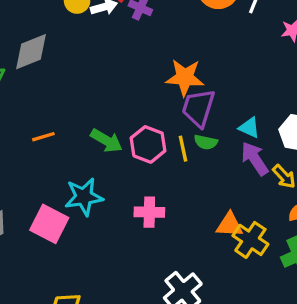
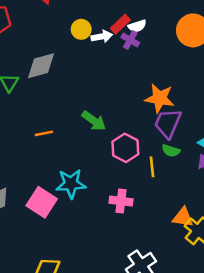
green arrow: (106, 141) -> (94, 121), moved
yellow line: (183, 149) -> (152, 167), moved

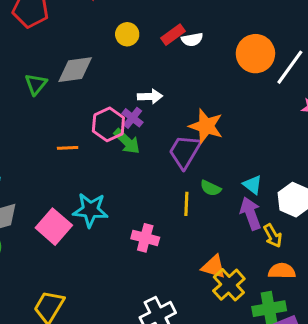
white arrow: (102, 36) -> (150, 96), moved
purple cross: (130, 40) -> (132, 118), moved
purple trapezoid: (168, 123) -> (185, 151), moved
pink hexagon: (125, 148) -> (108, 124), moved

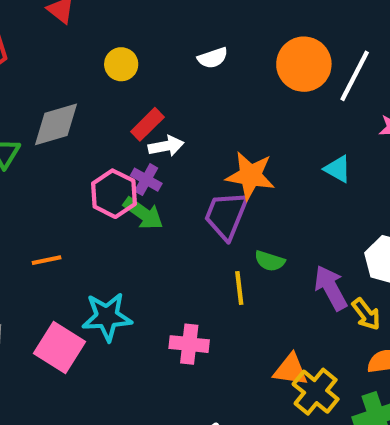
red rectangle: (173, 35) -> (147, 124), moved
orange line: (68, 148) -> (47, 260), moved
cyan triangle: (252, 185) -> (338, 169), moved

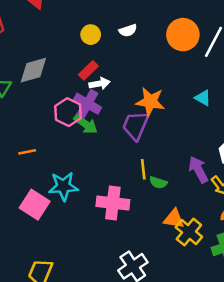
yellow circle: (121, 64) -> (91, 35), moved
purple cross: (146, 180) -> (87, 104), size x1.5
green semicircle: (270, 261) -> (158, 182), moved
pink cross: (189, 344) -> (113, 203), size x1.4

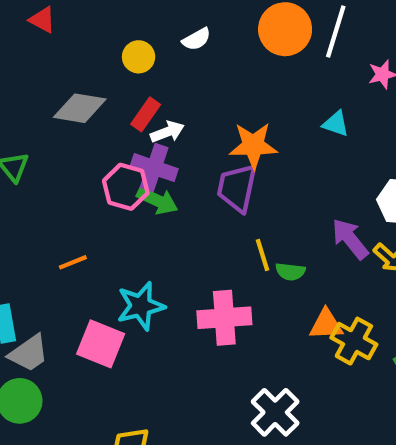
gray diamond: (33, 70) -> (80, 108), moved, turned 36

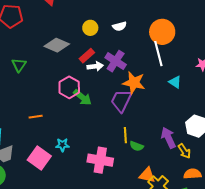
white line: (336, 32) -> (158, 54), moved, turned -45
purple cross: (154, 168) -> (116, 61), moved
cyan star: (141, 306) -> (62, 145), size x0.6

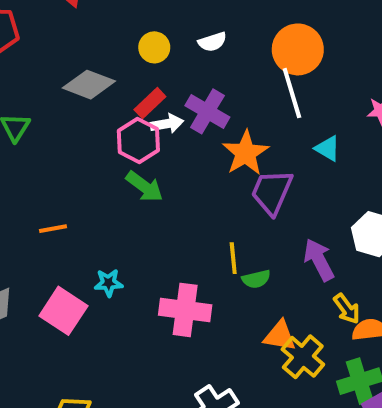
orange star: (134, 83) -> (246, 153), turned 30
pink hexagon: (69, 87) -> (138, 140), moved
purple trapezoid: (121, 101) -> (272, 192), moved
green semicircle: (137, 146) -> (256, 279), turned -32
yellow arrow: (184, 151) -> (347, 309), moved

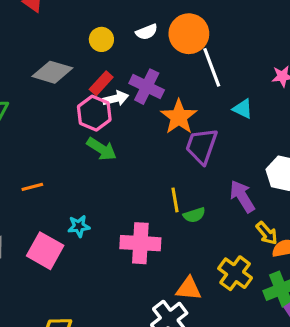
orange circle: (298, 49) -> (189, 34), moved
orange triangle: (280, 336) -> (189, 289), moved

